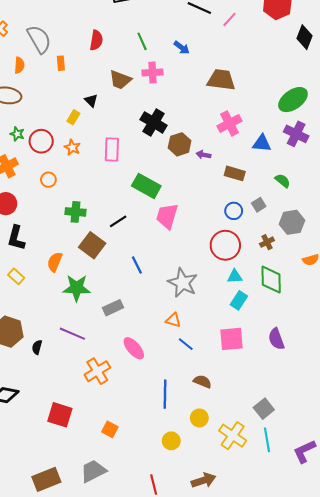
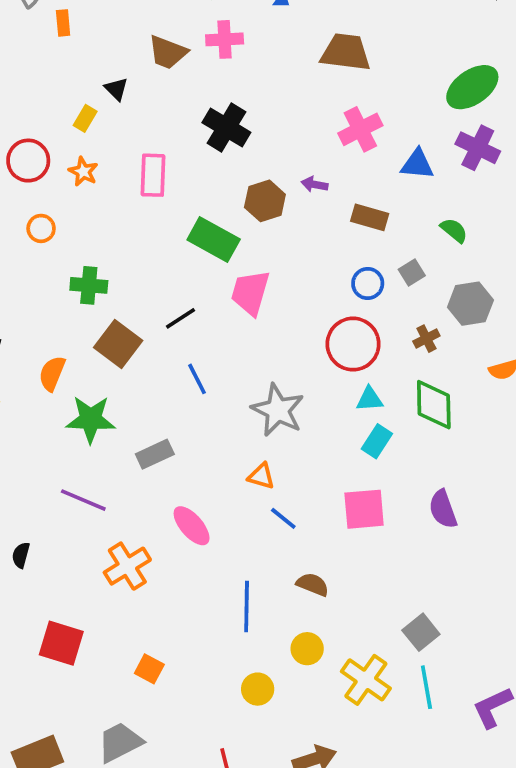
brown hexagon: (180, 144) -> (265, 201), moved
black line: (118, 221) -> (181, 318), moved
black semicircle: (37, 347) -> (21, 555), moved

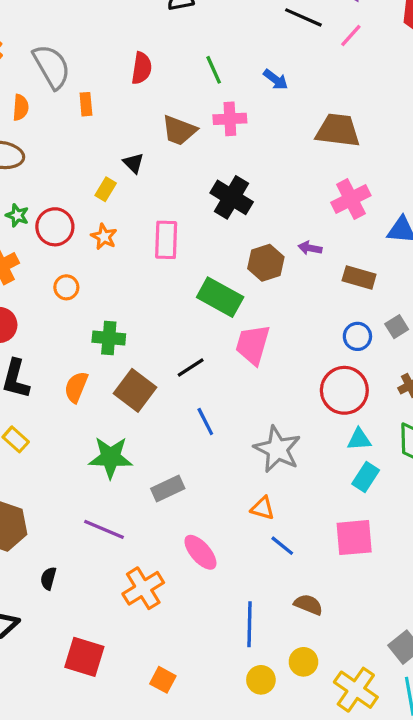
orange semicircle: (52, 373) -> (76, 387), moved
yellow circle: (258, 689) -> (261, 680), moved

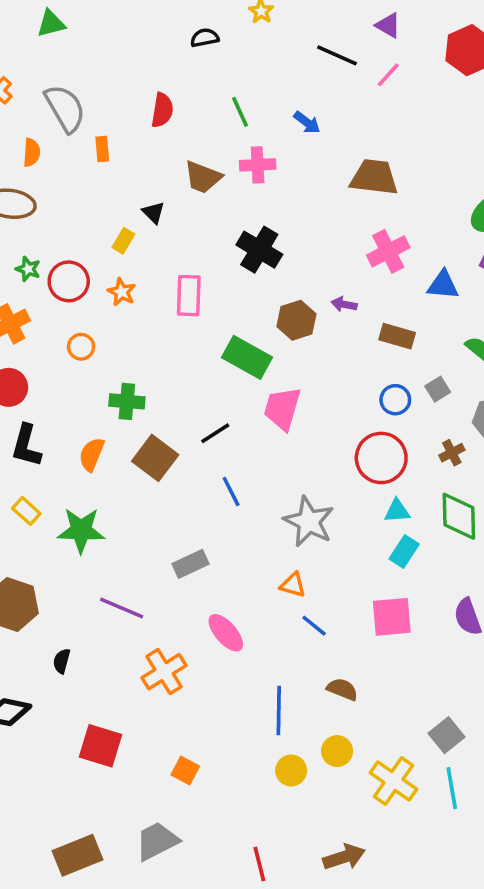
green star: (111, 457) -> (81, 530), moved

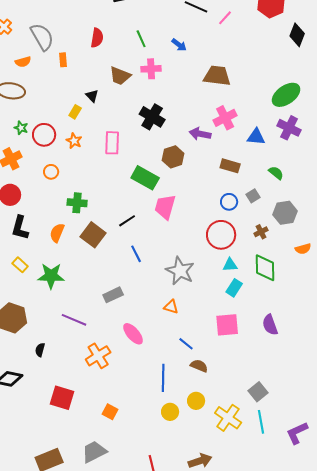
orange semicircle: (32, 153) -> (23, 62), turned 70
purple arrow: (344, 304) -> (200, 134), moved, size x1.5
blue line: (314, 626) -> (186, 344), moved

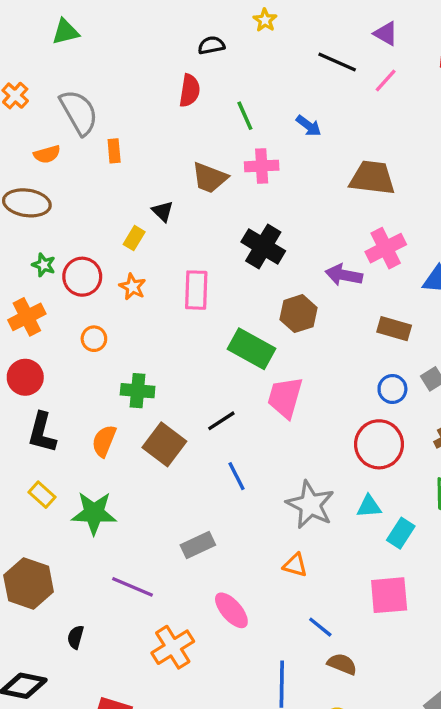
red semicircle: (97, 38) -> (190, 91), moved
cyan triangle: (230, 265) -> (369, 506), moved

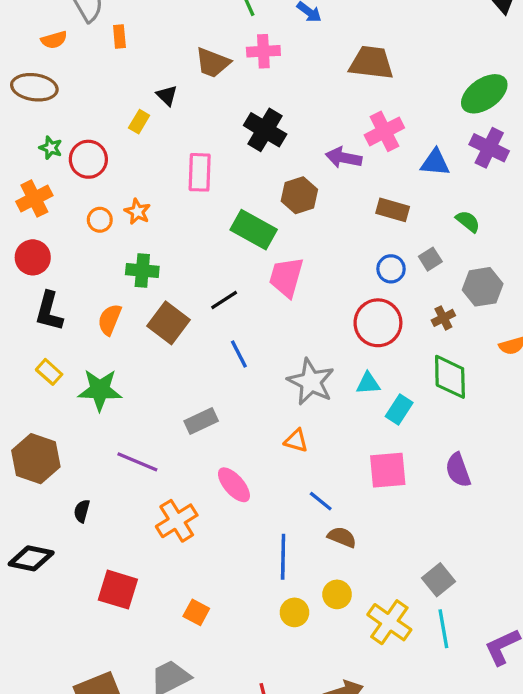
orange star: (133, 287) -> (137, 212), moved

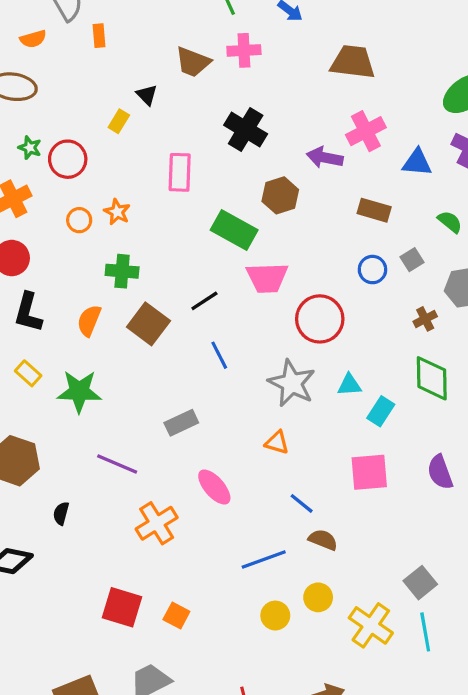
pink trapezoid: (286, 277) -> (267, 278), turned -108
red circle: (378, 323) -> (320, 319), moved
blue line: (283, 557) -> (264, 560), turned 69
red square: (118, 590) -> (122, 607), moved

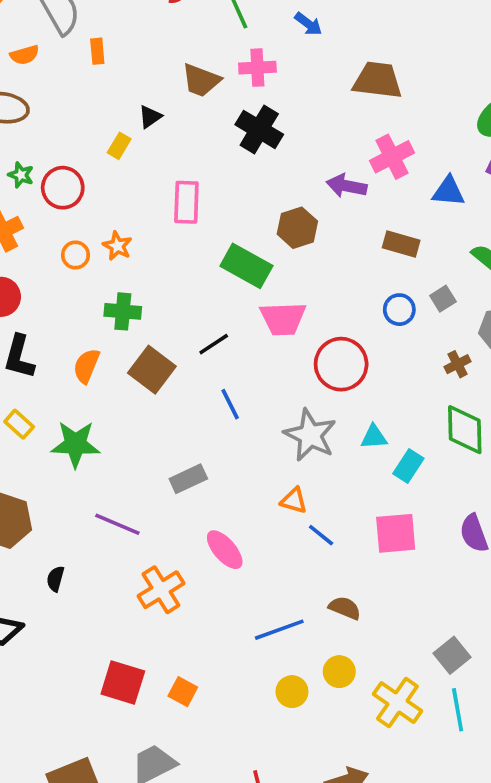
black triangle: (147, 95) -> (150, 117), turned 40
black cross: (246, 130) -> (259, 129), moved
blue line: (302, 503) -> (321, 535), moved

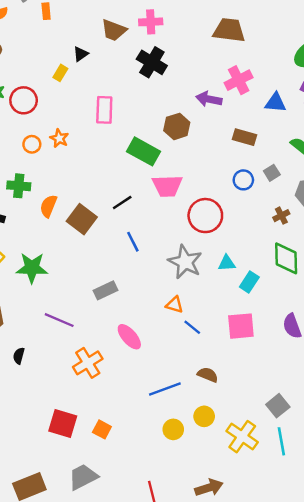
green cross: (123, 311) -> (19, 186), moved
orange semicircle: (86, 366) -> (48, 206), moved

